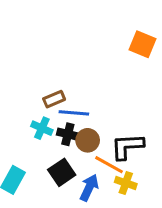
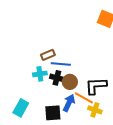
cyan cross: (42, 128) -> (40, 74), turned -32
black square: (62, 172) -> (53, 113), moved, turned 30
blue arrow: (89, 188) -> (69, 103), moved

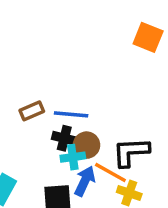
brown rectangle: (48, 55) -> (32, 111), moved
cyan cross: (40, 74) -> (73, 157), moved

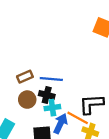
brown circle: (86, 145) -> (27, 100), moved

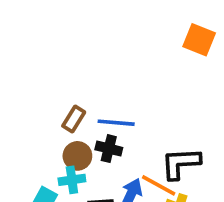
brown rectangle: (25, 77) -> (74, 119), turned -35
cyan cross: (52, 108) -> (72, 180), moved

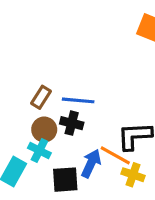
cyan cross: (72, 180) -> (39, 151), turned 35

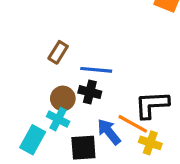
brown rectangle: (41, 97) -> (58, 52), moved
blue arrow: (91, 163) -> (109, 132), turned -64

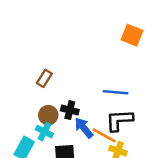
blue line: (96, 70) -> (116, 92), moved
blue arrow: (109, 132) -> (84, 128), moved

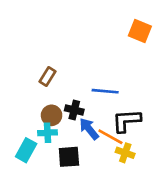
blue line: (116, 92) -> (105, 91), moved
cyan cross: (44, 132) -> (48, 133), turned -30

